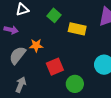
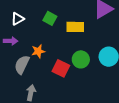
red square: (55, 67) -> (61, 68), turned -30
green circle: (75, 84) -> (81, 59), moved

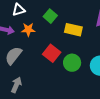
orange star: (38, 51) -> (28, 30), moved
red square: (61, 68) -> (52, 53), moved

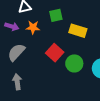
green square: (50, 16) -> (56, 15), turned 32
gray arrow: (16, 85) -> (17, 82), turned -35

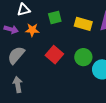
yellow rectangle: (78, 31) -> (83, 24), moved
green circle: (74, 63) -> (83, 57), moved

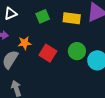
orange star: (32, 30) -> (25, 43), moved

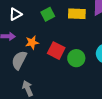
green circle: (77, 51) -> (76, 58), moved

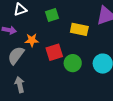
yellow rectangle: (77, 14) -> (79, 29), moved
red square: (56, 51) -> (54, 52), turned 36

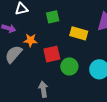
gray arrow: (20, 85) -> (43, 89), moved

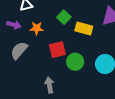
green square: (53, 17) -> (64, 17), moved, turned -32
orange star: (30, 40) -> (37, 28), moved

